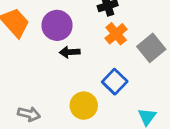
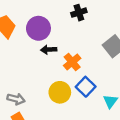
orange cross: (116, 34) -> (72, 62), moved
blue square: (115, 82) -> (86, 87), moved

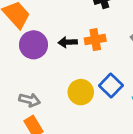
purple circle: (38, 28) -> (33, 45), moved
orange cross: (72, 62) -> (95, 40), moved, turned 30

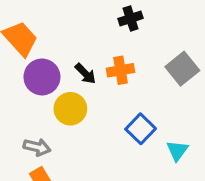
black arrow: (68, 42) -> (85, 74), turned -132
yellow circle: (81, 92) -> (70, 109), moved

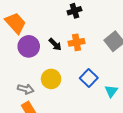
black cross: (131, 18) -> (74, 11), moved
yellow circle: (70, 109) -> (51, 79), moved

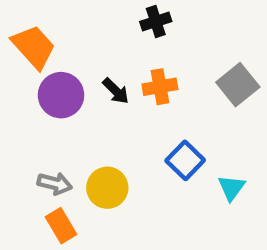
yellow circle: (51, 79) -> (107, 188), moved

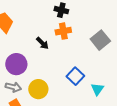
black cross: (156, 21) -> (61, 10), turned 32
orange cross: (160, 87) -> (63, 31), moved
purple circle: (61, 95) -> (16, 64), moved

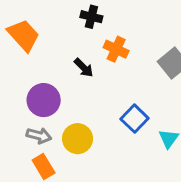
black cross: (61, 10) -> (91, 17), moved
orange cross: (63, 31) -> (116, 49), turned 35

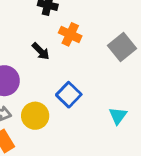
blue square: (135, 119) -> (69, 95), moved

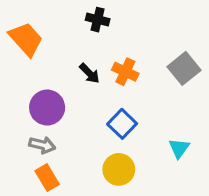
orange cross: (70, 34) -> (125, 72), moved
yellow circle: (35, 116) -> (119, 169), moved

